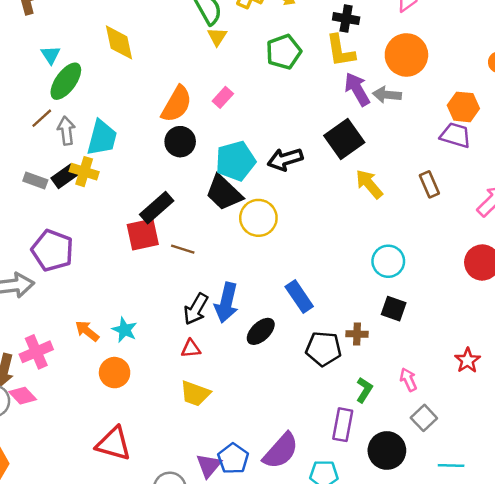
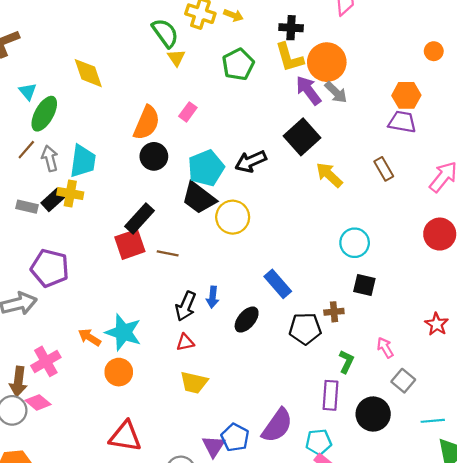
orange circle: (406, 55) -> (327, 62), moved
gray arrow: (387, 95) -> (336, 92), turned -135
blue arrow: (226, 303) -> (213, 297), size x0.6
cyan star: (125, 330) -> (123, 332), size x1.6

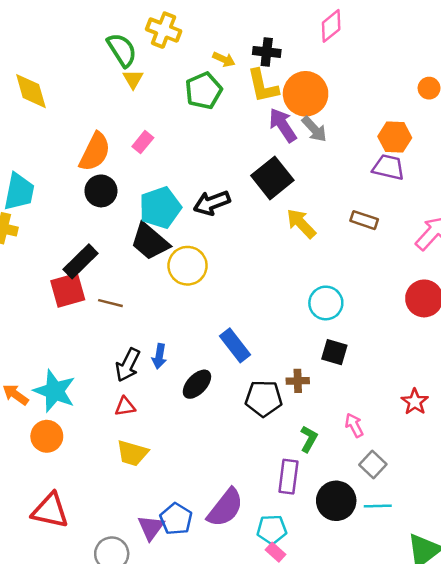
yellow arrow: (233, 15) -> (224, 59), moved
brown rectangle: (384, 169) -> (364, 220), turned -45
cyan line: (433, 421) -> (378, 506), moved

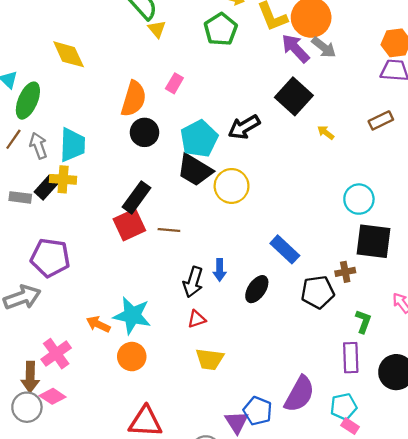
brown rectangle: (364, 220) -> (381, 120), turned -35
yellow arrow: (301, 223) -> (326, 132), size x0.6
black square: (334, 352) -> (373, 241), size x1.6

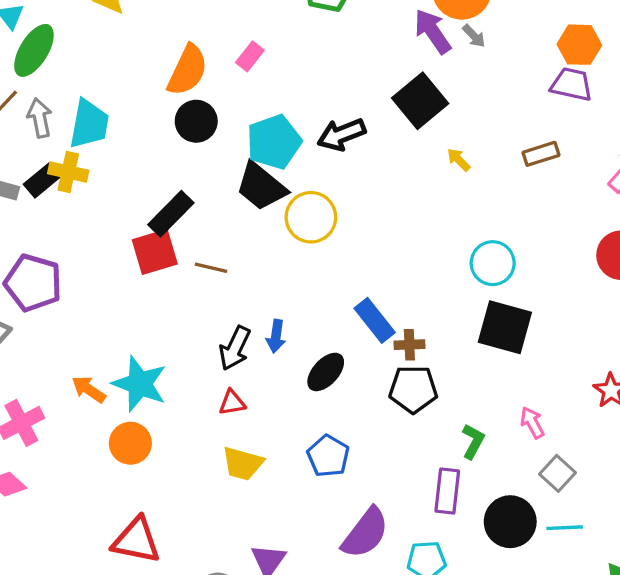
gray arrow: (324, 47) -> (474, 36), size x0.7
brown cross: (345, 272) -> (409, 345), moved
blue pentagon: (258, 411) -> (328, 456), moved

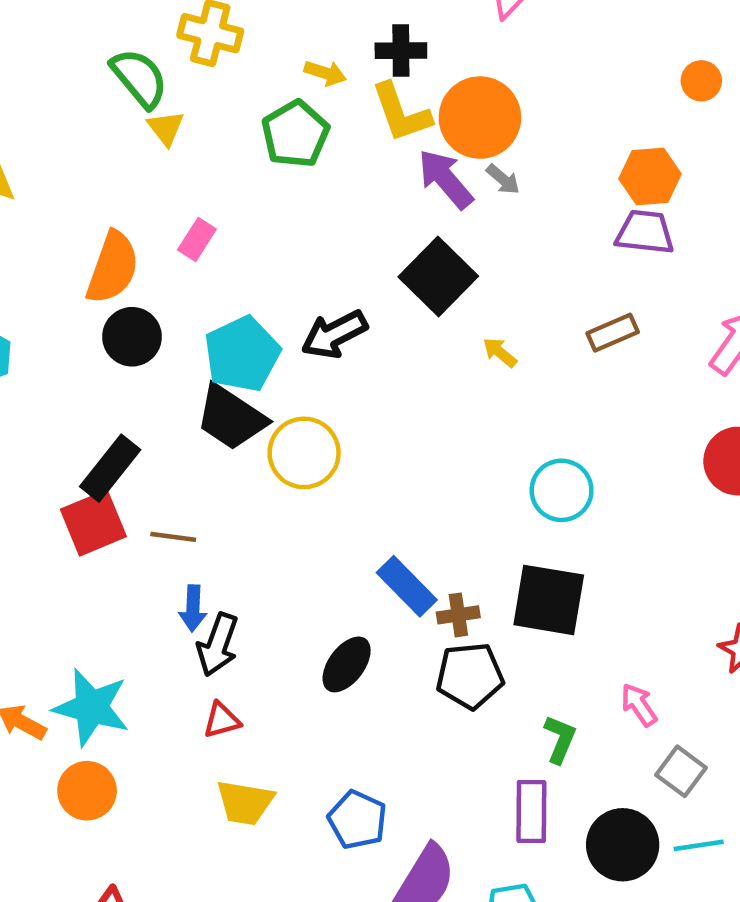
black square: (505, 327) -> (549, 600), moved
blue arrow: (276, 336) -> (193, 608), moved
blue pentagon: (328, 456) -> (357, 820), moved

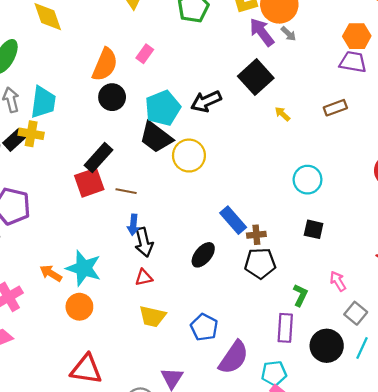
black square: (549, 600) -> (314, 229), moved, size x0.6
black arrow: (218, 645) -> (144, 242), turned -36
cyan line: (699, 845) -> (362, 348), turned -60

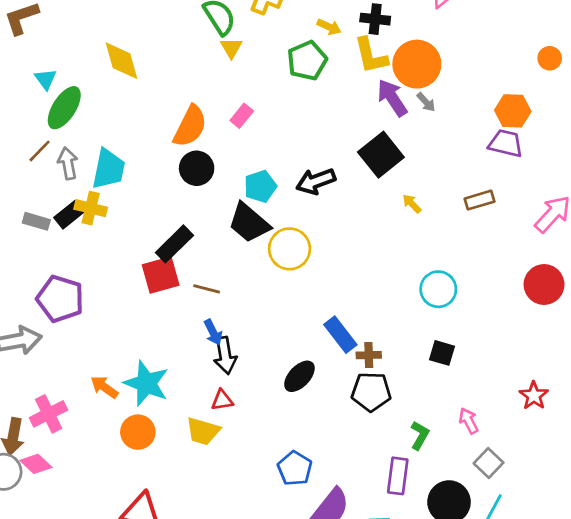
cyan pentagon: (163, 108) -> (260, 186), size x0.7
blue arrow: (133, 225) -> (213, 332), turned -36
yellow trapezoid: (152, 316) -> (203, 431), moved

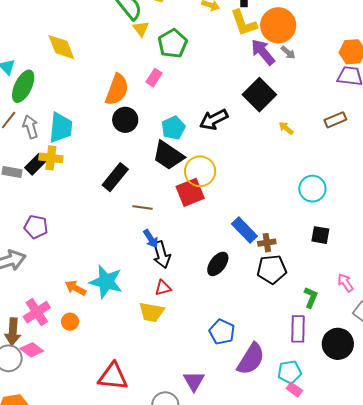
green pentagon: (307, 61) -> (173, 43), moved
red square: (161, 275) -> (190, 192), moved
purple pentagon: (60, 299) -> (36, 227), size x0.7
orange circle: (138, 432) -> (70, 322), moved, size x0.7

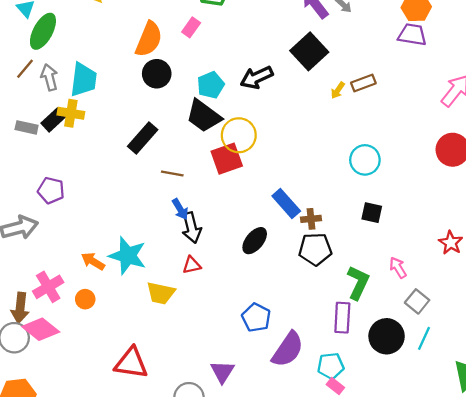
brown rectangle: (335, 120) -> (363, 83), moved
yellow arrow: (286, 128) -> (338, 90), turned -98
green L-shape: (311, 297) -> (358, 283), size x1.4
yellow trapezoid: (151, 312) -> (161, 293), moved
pink diamond: (32, 350) -> (41, 329), size x1.4

